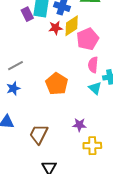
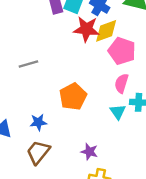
red star: (56, 28) -> (86, 29), size x1.5
pink pentagon: (88, 39) -> (122, 51), turned 30
blue star: (13, 88) -> (38, 122), moved

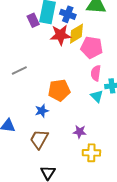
orange pentagon: (73, 97) -> (59, 90), turned 30
blue star: (38, 122) -> (42, 111), moved

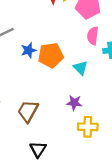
cyan triangle: (97, 96) -> (80, 68), moved
blue star: (42, 111) -> (29, 50), moved

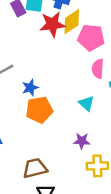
orange pentagon: (51, 55) -> (39, 110), moved
brown trapezoid: (28, 111) -> (35, 168), moved, turned 50

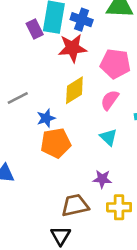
yellow diamond: (72, 22) -> (74, 90), moved
pink semicircle: (98, 69) -> (110, 100), moved, turned 30
brown trapezoid: (35, 168) -> (75, 205), moved

